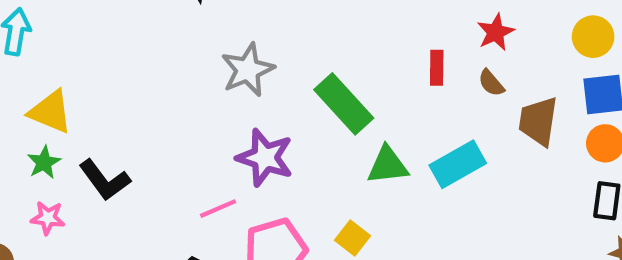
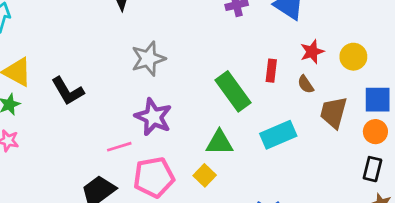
yellow circle: (593, 37) -> (353, 57), moved
green rectangle: (344, 104) -> (233, 91), moved
green triangle: (388, 165) -> (219, 143), moved
black L-shape: (105, 180) -> (68, 91), moved

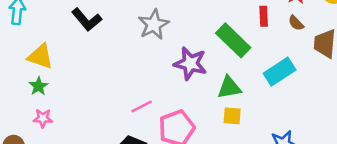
black L-shape: (68, 91) -> (87, 20), moved
purple star: (153, 117) -> (190, 63), moved
yellow square: (205, 175) -> (232, 116), moved, turned -30

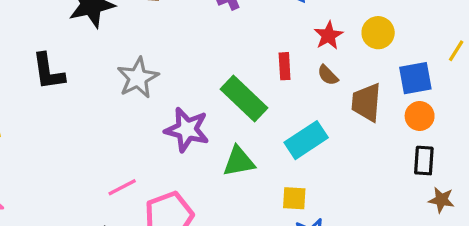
black L-shape: (87, 20) -> (48, 72), turned 32
yellow square: (232, 116) -> (294, 198), moved

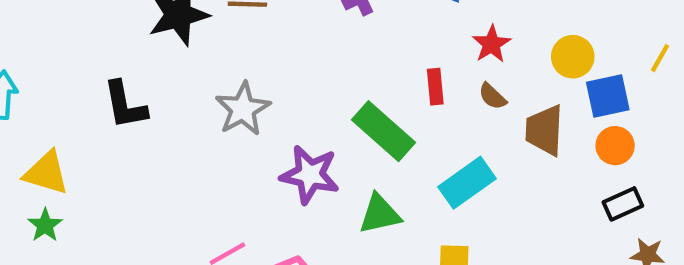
yellow circle: (378, 33) -> (573, 57), moved
black rectangle: (424, 161) -> (623, 204), turned 64

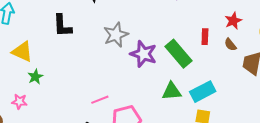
purple star: (310, 175) -> (143, 54), moved
cyan rectangle: (467, 183) -> (203, 92), moved
green star: (45, 225) -> (35, 77), moved

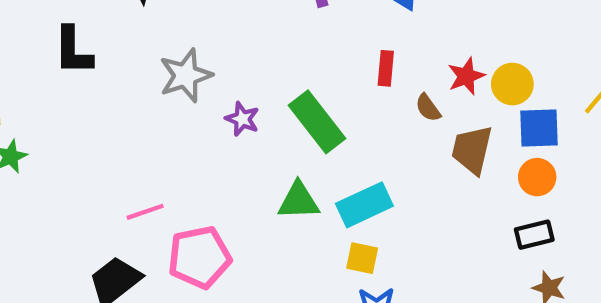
red star: (233, 21) -> (466, 76), moved
red rectangle: (205, 37) -> (386, 68), moved
purple star: (143, 54) -> (242, 119), size x0.6

